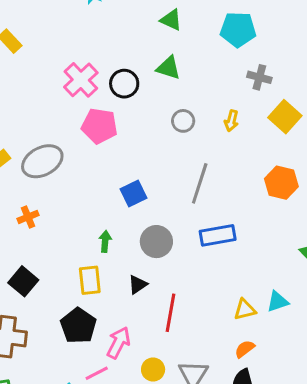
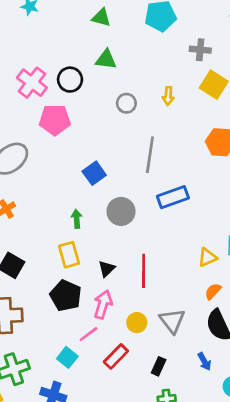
gray cross: (259, 77) -> (200, 50), moved
black triangle: (138, 285) -> (107, 269), moved

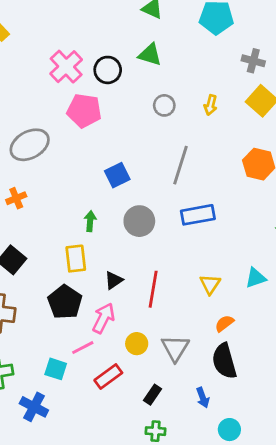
yellow triangle: (207, 257) -> (210, 284), moved, turned -42
cyan square: (67, 357) -> (56, 369), turned -30

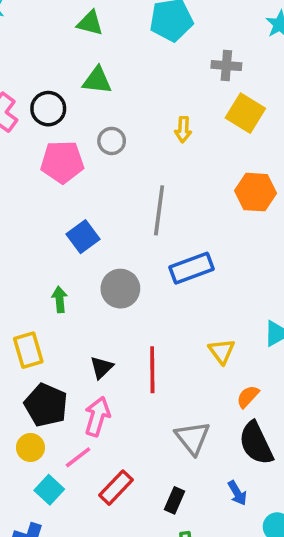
gray circle: (164, 105) -> (112, 141), moved
pink pentagon: (84, 111) -> (62, 162), moved
yellow rectangle: (76, 259) -> (28, 350), moved
yellow circle: (137, 344) -> (30, 447), moved
cyan square: (56, 369) -> (49, 490), turned 35

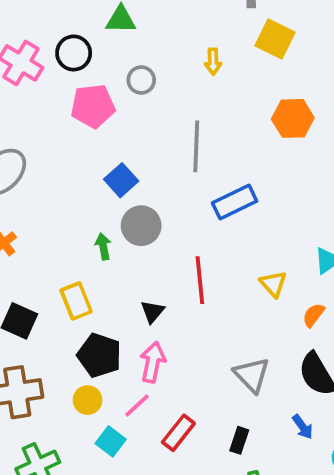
gray circle: (120, 289) -> (141, 226), moved
red line: (152, 370) -> (200, 280), moved
orange semicircle: (248, 397) -> (314, 315), moved

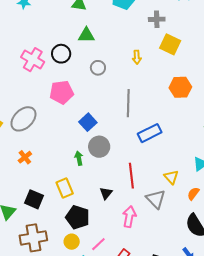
pink pentagon: (93, 106) -> (62, 92), moved
pink arrow: (153, 362) -> (129, 217), moved
gray triangle: (252, 375) -> (156, 199), moved

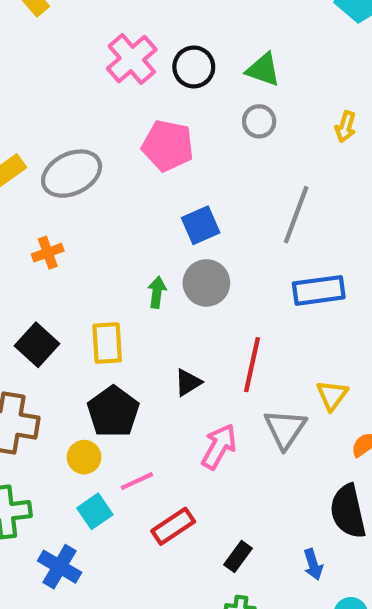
green triangle: (86, 35) -> (263, 70), moved

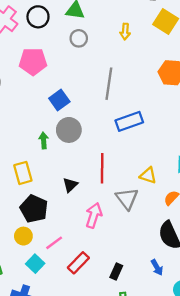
yellow triangle: (332, 395) -> (148, 175), turned -36

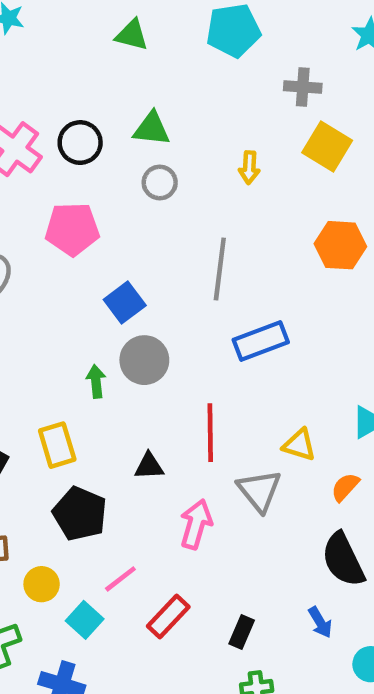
black triangle: (70, 185) -> (149, 466), turned 42
yellow circle: (23, 236) -> (42, 584), moved

